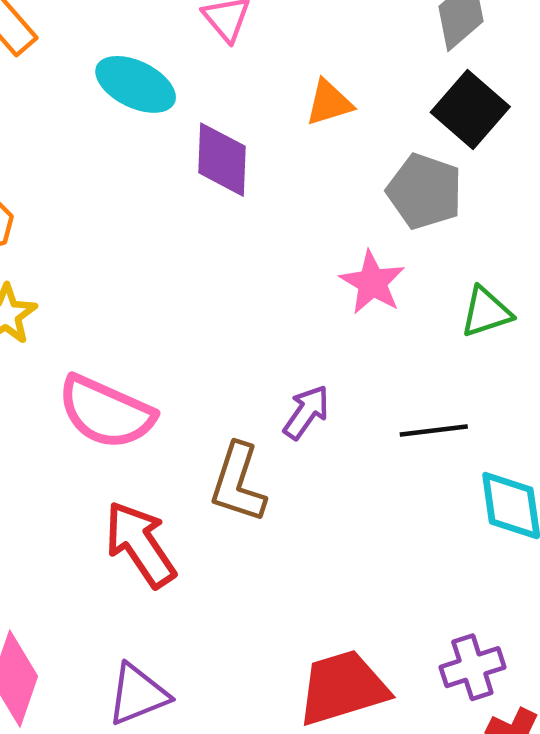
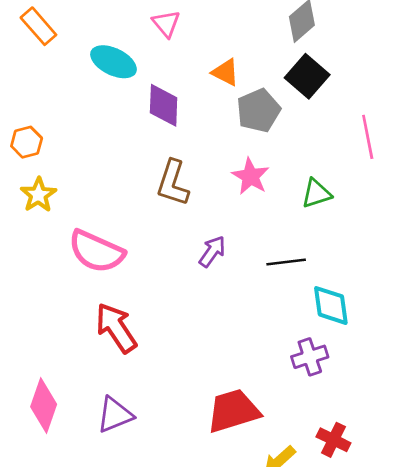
orange triangle: (329, 103) -> (225, 72), turned 44
gray pentagon: (425, 191) -> (258, 110), moved, turned 30
brown L-shape: (238, 483) -> (173, 183), moved
purple cross: (472, 667) -> (310, 357), moved

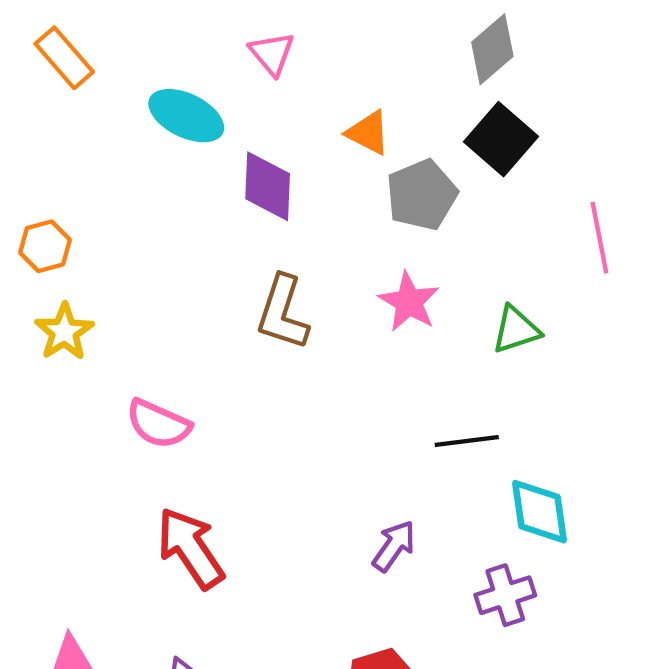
pink semicircle: (96, 251) -> (158, 424), size x0.7
purple arrow: (212, 251) -> (394, 546), moved

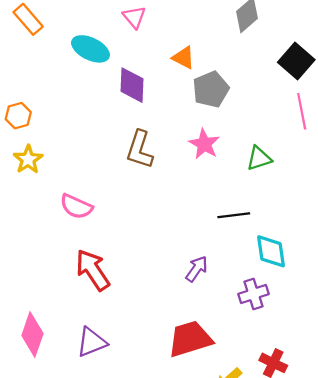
black square: (501, 139) -> (296, 61), moved

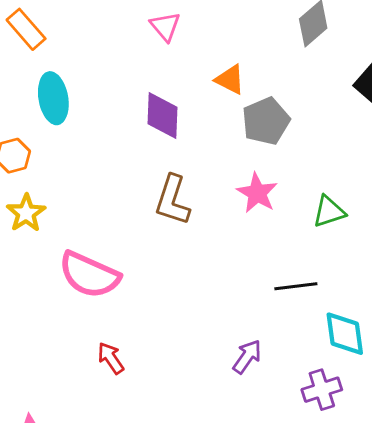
cyan ellipse: (90, 49) -> (53, 98), moved, turned 54
pink semicircle: (76, 206) -> (89, 275), size x1.4
red arrow: (93, 270) -> (111, 358), size x0.6

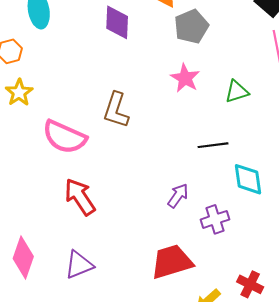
brown L-shape: (172, 200) -> (116, 110), moved
red arrow: (111, 358) -> (80, 197), size x1.6
purple cross: (322, 390) -> (215, 219), moved

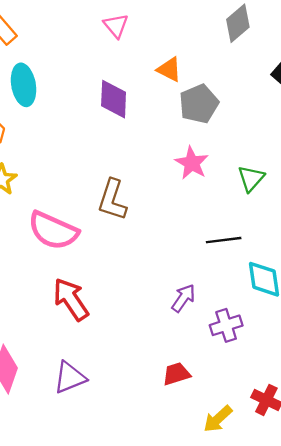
green triangle: (237, 92) -> (251, 178), turned -30
red trapezoid: (172, 262) -> (176, 374), size x0.6

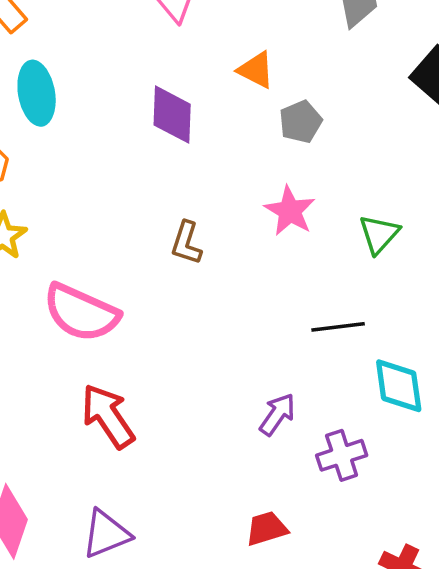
gray pentagon: (199, 104) -> (301, 122), size x0.7
brown L-shape: (112, 200) -> (186, 243), moved, size x0.7

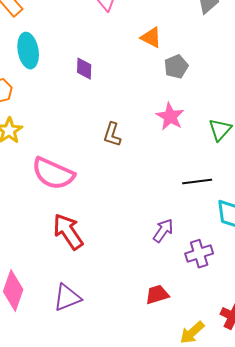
purple diamond: (172, 115) -> (84, 69), moved, size x0.7

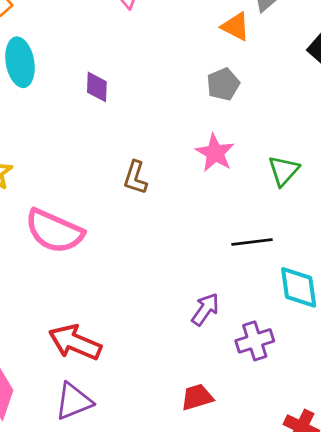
orange triangle: (151, 38) -> (236, 27), moved
red arrow: (68, 232) -> (75, 342), moved, turned -33

